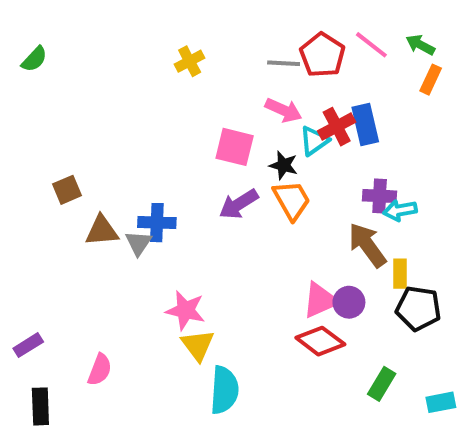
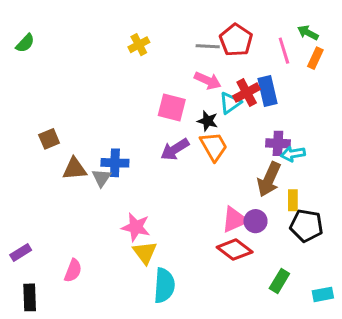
pink line: (371, 45) -> (284, 51), moved, turned 35
brown arrow: (367, 245) -> (269, 179), turned -120

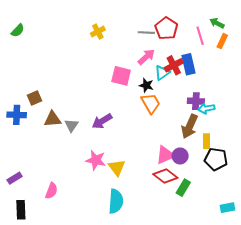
pink arrow: (208, 81) -> (146, 57), turned -66
purple arrow: (175, 149) -> (102, 121), moved
blue cross: (115, 163) -> (17, 115), moved
yellow triangle: (145, 253) -> (117, 168), moved
green rectangle: (279, 281) -> (183, 188), moved

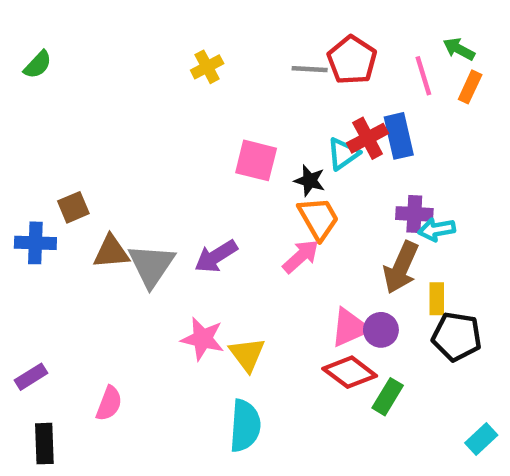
pink arrow: (146, 57) -> (301, 256), moved
gray triangle: (71, 125) -> (151, 265), size x1.6
cyan rectangle: (228, 208) -> (481, 439), turned -32

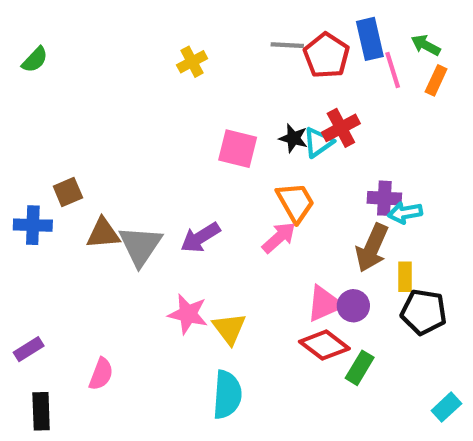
gray line: (310, 69) -> (287, 45), moved
blue rectangle: (399, 136) -> (370, 39), moved
black star: (310, 181) -> (293, 138), moved

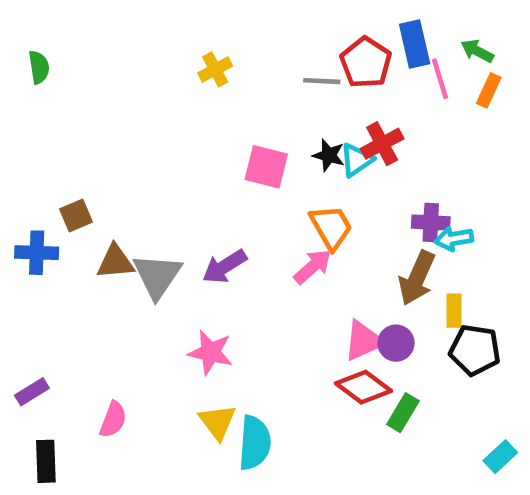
gray line: (287, 45) -> (322, 81), moved
green semicircle: (35, 60) -> (39, 67), turned -52
yellow triangle: (229, 329) -> (217, 422), moved

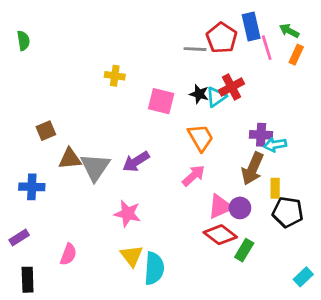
yellow cross: (215, 69) -> (115, 76), moved, turned 36
blue cross: (37, 253) -> (32, 187), moved
pink arrow: (313, 267) -> (194, 176), moved

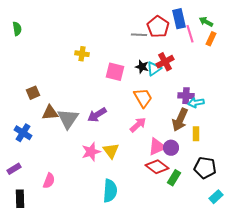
blue cross: (32, 187) -> (23, 133), turned 30
black pentagon: (288, 212) -> (205, 168), moved
pink star: (127, 214) -> (91, 152), turned -30
yellow triangle: (132, 256) -> (111, 151), moved

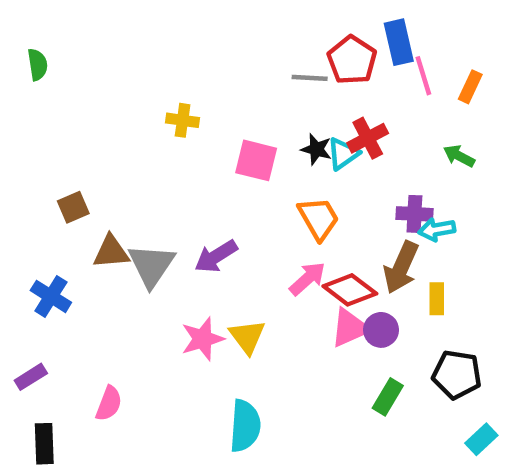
green arrow: (206, 22) -> (459, 156), moved
red diamond: (157, 167) -> (350, 290), moved

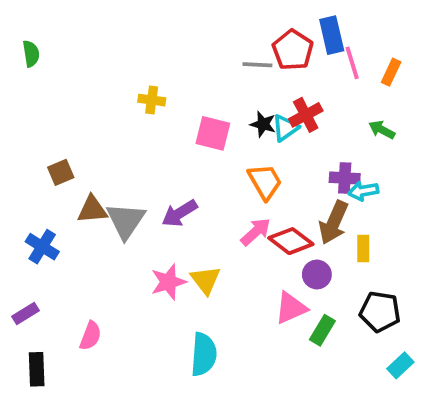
pink triangle: (350, 328) -> (291, 308), moved

